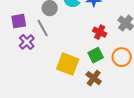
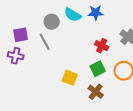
purple cross: (27, 42) -> (16, 56), moved, turned -35
yellow square: (68, 64) -> (70, 78), size x0.7

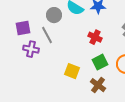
red cross: (102, 46) -> (95, 37), moved
purple cross: (16, 56) -> (31, 49), moved

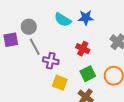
gray circle: (54, 15) -> (29, 27), moved
purple cross: (31, 49) -> (51, 61), moved

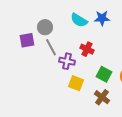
red cross: (83, 49) -> (87, 49), moved
green square: (88, 74) -> (104, 74), turned -35

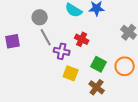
purple square: (27, 40) -> (13, 41), moved

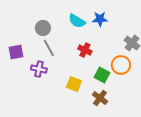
purple cross: (62, 51) -> (39, 69), moved
orange circle: (125, 66) -> (121, 65), moved

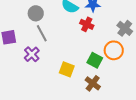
red cross: (85, 50) -> (87, 24), moved
purple cross: (39, 69) -> (32, 54), turned 35

